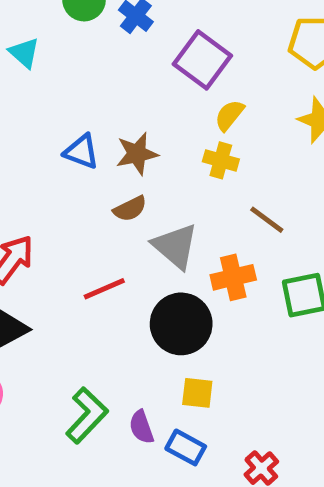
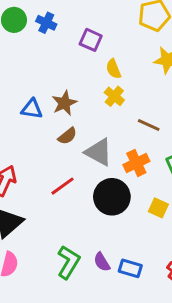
purple square: (202, 60) -> (91, 40), size x0.7
yellow semicircle: (229, 115) -> (113, 69), turned -48
yellow cross: (221, 160) -> (114, 96), turned 36
yellow square: (197, 393) -> (158, 208), moved, turned 30

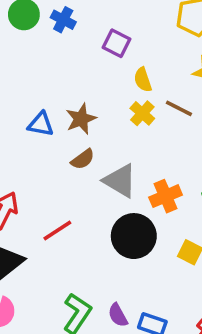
brown line: (149, 125) -> (179, 108), moved
red line: (63, 186) -> (57, 230), moved

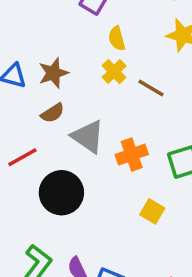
brown line: (179, 108) -> (151, 88), moved
red line: (57, 230) -> (22, 157), moved
black circle: (134, 236) -> (61, 193), moved

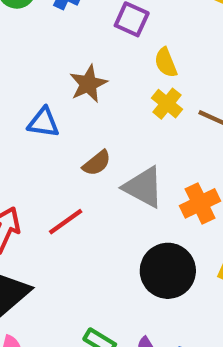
brown star: (53, 73) -> (88, 84), moved
black circle: (61, 193) -> (168, 271), moved

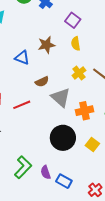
yellow semicircle: (166, 62) -> (76, 44), moved
yellow cross: (167, 104) -> (79, 73), moved

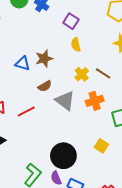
brown star: (46, 45) -> (44, 59), moved
orange cross: (84, 111) -> (95, 101), moved
black circle: (63, 138) -> (63, 156), moved

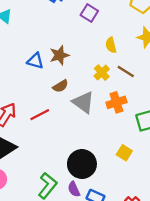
yellow semicircle: (76, 45) -> (111, 45), moved

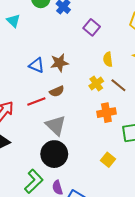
gray triangle: (83, 102) -> (56, 125), moved
red line: (40, 115) -> (36, 102), moved
black circle: (82, 164) -> (54, 154), moved

